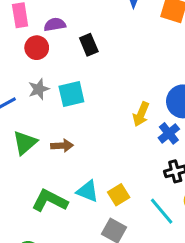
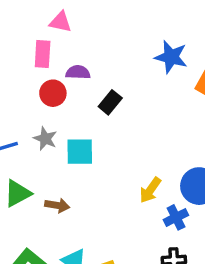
black rectangle: (89, 45) -> (110, 102), turned 50
gray star: (39, 89) -> (45, 139), turned 30

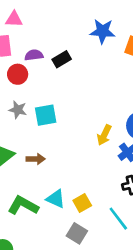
black rectangle: (110, 102) -> (62, 59), moved, turned 30

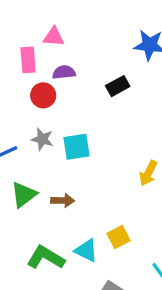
pink triangle: (14, 19) -> (54, 37), moved
black rectangle: (62, 59) -> (118, 86), moved
yellow square: (82, 203) -> (118, 237), moved

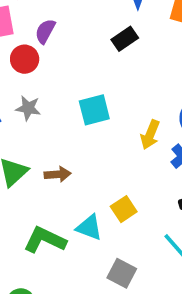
purple semicircle: (64, 72) -> (45, 31), turned -50
black rectangle: (118, 86) -> (125, 39), moved
cyan square: (76, 147) -> (94, 110), moved

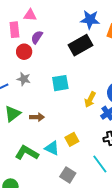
black rectangle: (125, 39) -> (81, 45), size x1.6

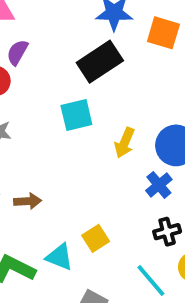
cyan square: (60, 83) -> (76, 115), moved
yellow arrow: (90, 100) -> (125, 143), moved

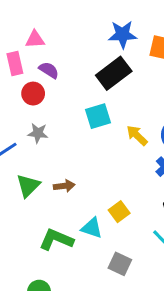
purple semicircle: (17, 52) -> (49, 70), turned 96
yellow arrow: (125, 143) -> (137, 135), turned 115

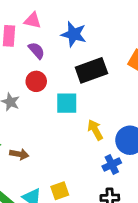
blue star: (122, 34) -> (74, 34), moved
red circle: (33, 94) -> (36, 81), moved

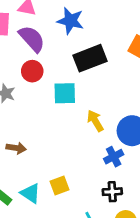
purple semicircle: (37, 51) -> (32, 39), size x1.5

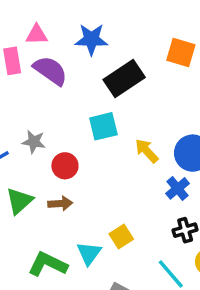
red circle: (32, 71) -> (65, 166), moved
cyan triangle: (31, 193) -> (89, 253), turned 45

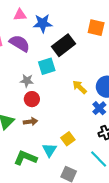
pink triangle: (37, 35) -> (20, 15), moved
cyan square: (103, 126) -> (47, 66), moved
gray star: (34, 142) -> (27, 81), moved

